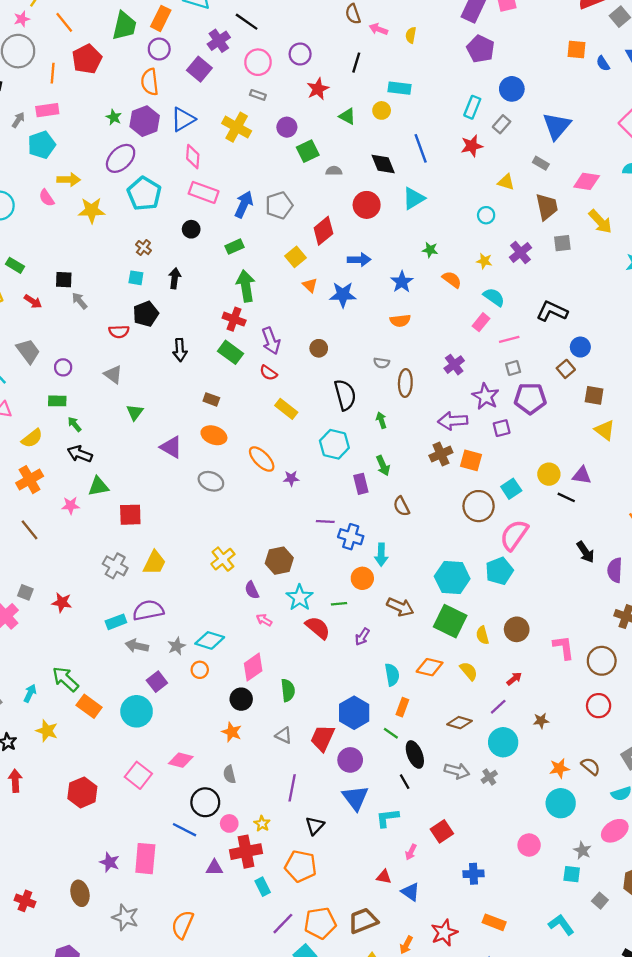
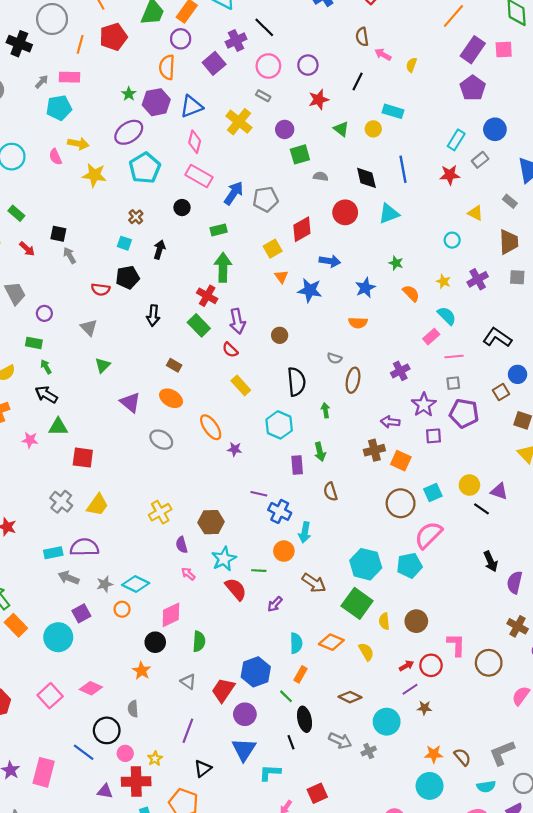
purple arrow: (453, 421) -> (390, 422), size x0.7
red circle: (599, 706) -> (431, 665), moved
purple line: (498, 707) -> (410, 689), moved

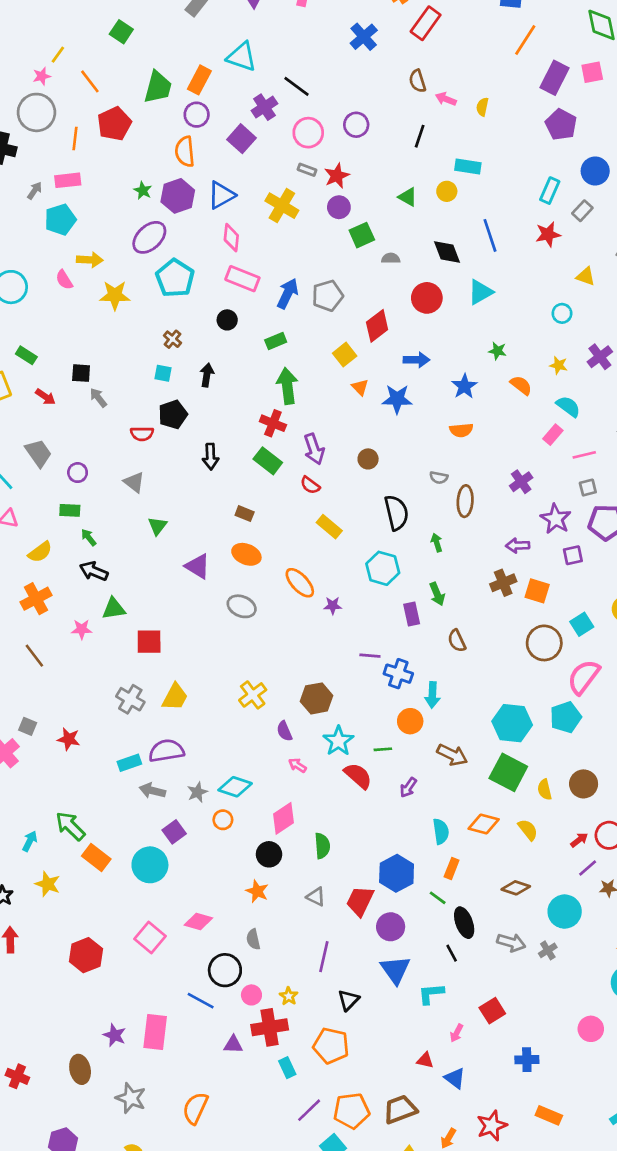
red star: (319, 100) -> (337, 176), moved

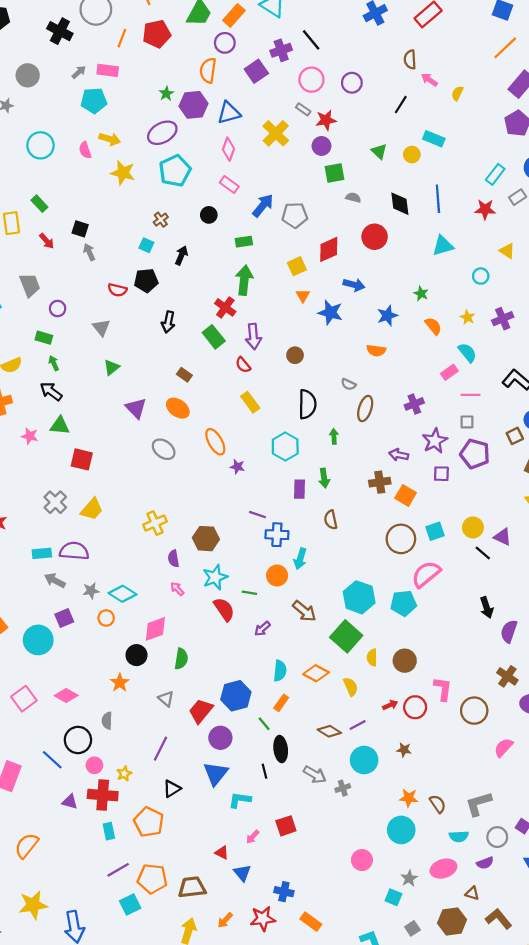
pink rectangle: (242, 279) -> (229, 185), size x0.7
cyan triangle: (480, 292) -> (443, 246), moved
blue cross: (398, 674) -> (277, 535), turned -30
purple line: (588, 868) -> (358, 725), moved
blue cross: (527, 1060) -> (284, 892), moved

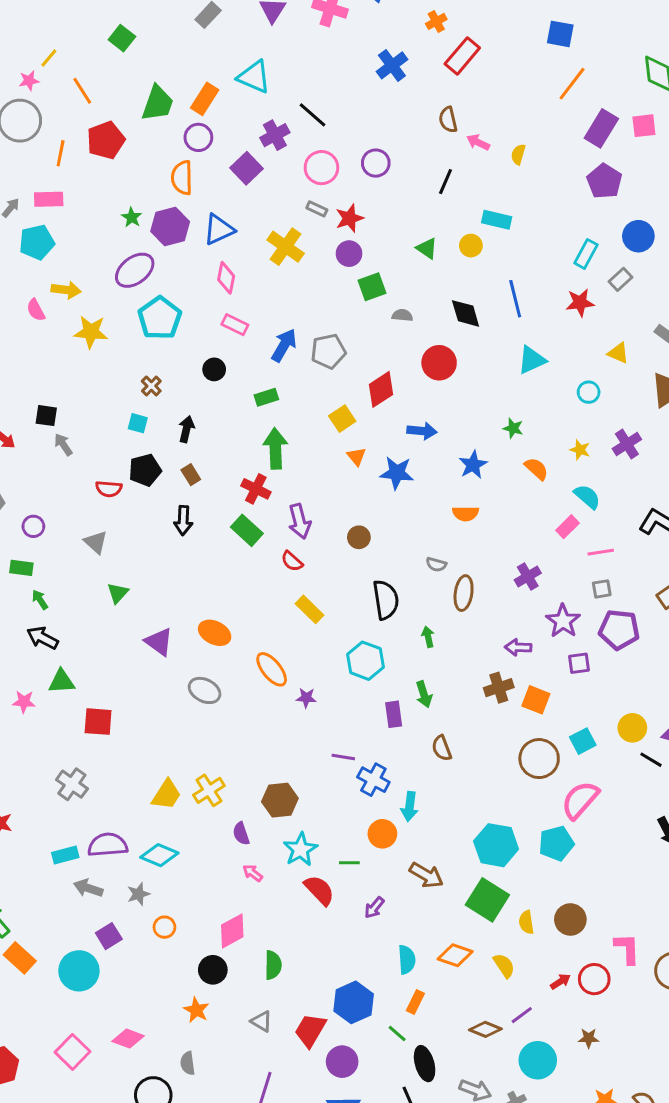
brown rectangle: (184, 375) -> (191, 475), moved, turned 32
yellow trapezoid: (92, 509) -> (166, 795), moved
blue cross: (277, 535) -> (373, 780), turned 35
cyan diamond: (123, 594) -> (159, 855), moved

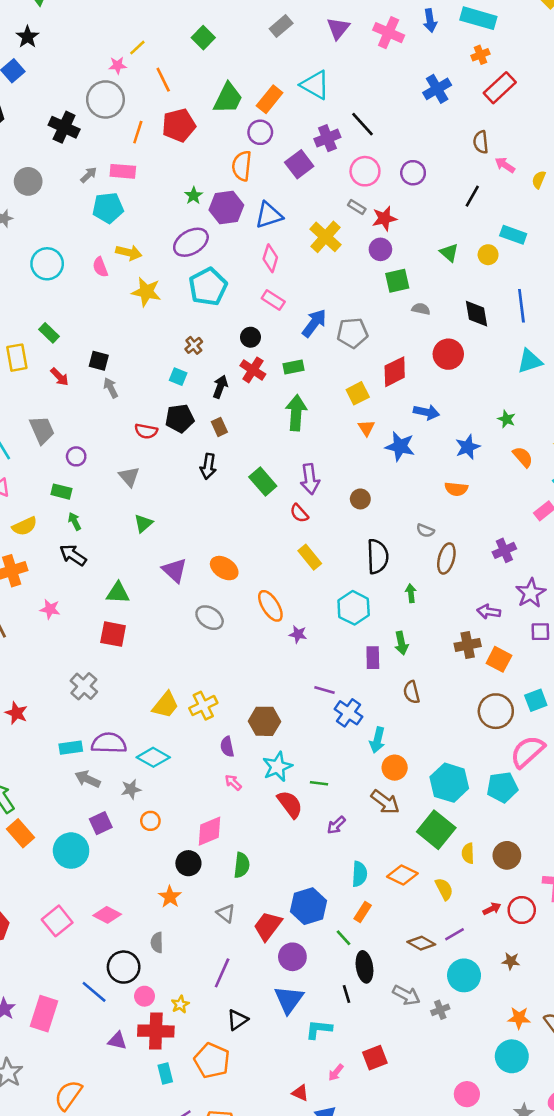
red cross: (256, 489) -> (253, 370), moved
green triangle: (62, 681) -> (118, 593), moved
orange circle: (382, 834) -> (395, 768), moved

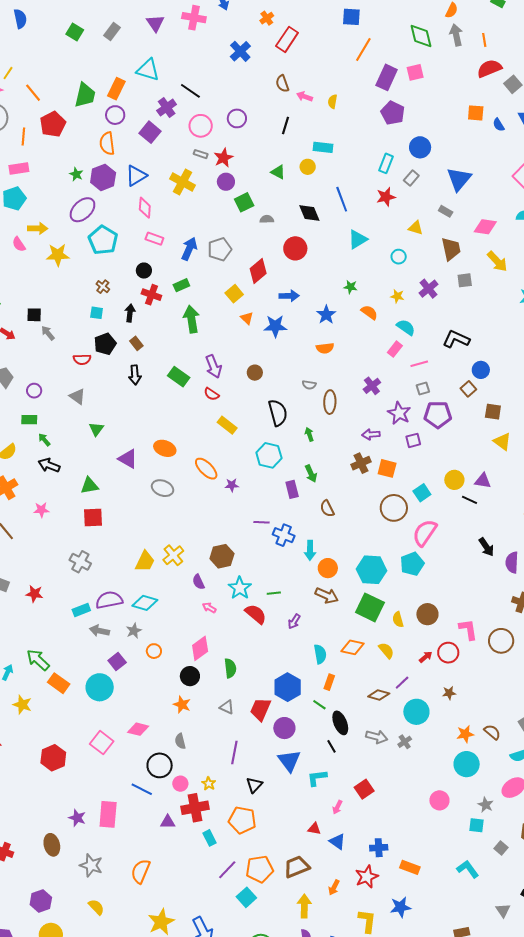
green square: (203, 38) -> (75, 32), moved

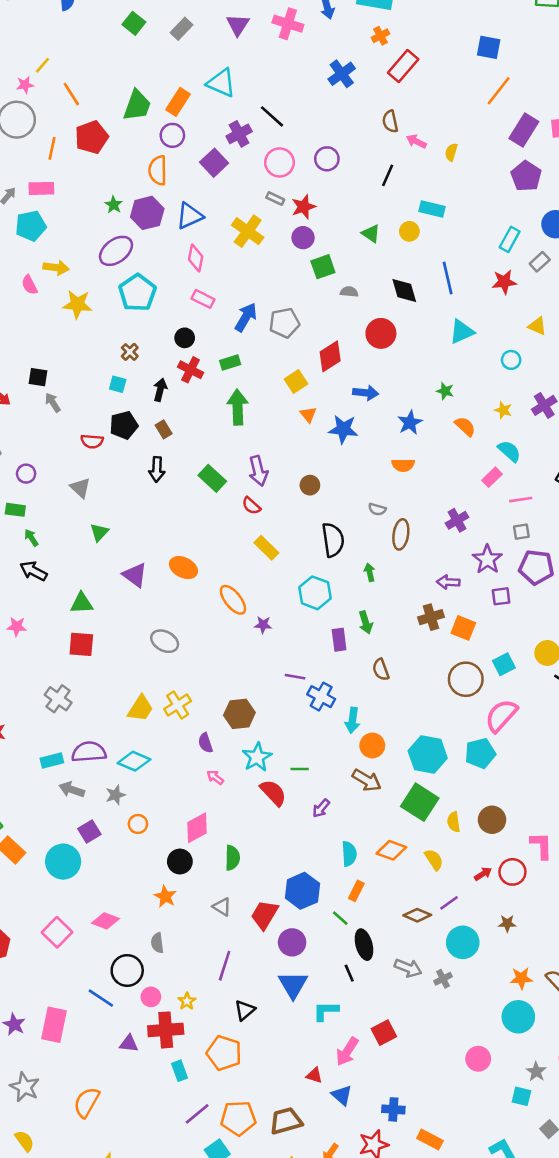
gray ellipse: (163, 488) -> (165, 641), moved
pink arrow: (337, 807) -> (347, 1051), size x1.6

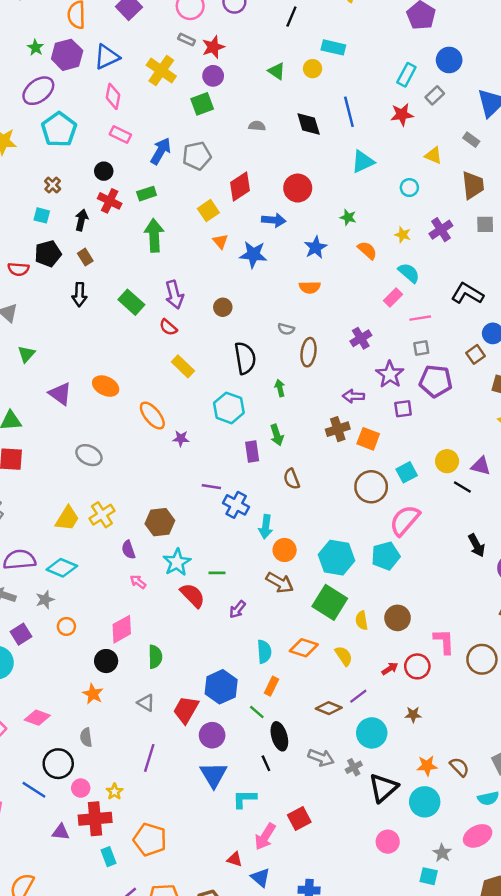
green square: (323, 267) -> (202, 104), moved
red circle: (381, 333) -> (298, 188), moved
black triangle: (245, 1010) -> (383, 788), moved, size x1.5

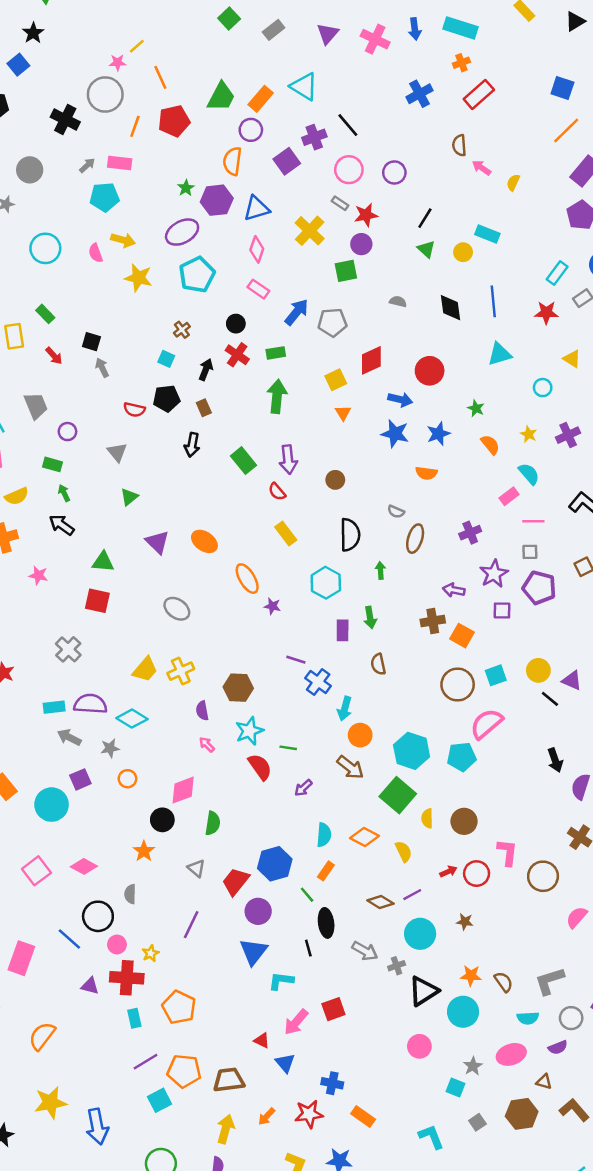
black line: (291, 17) -> (425, 218), moved
blue star: (253, 255) -> (395, 434), moved

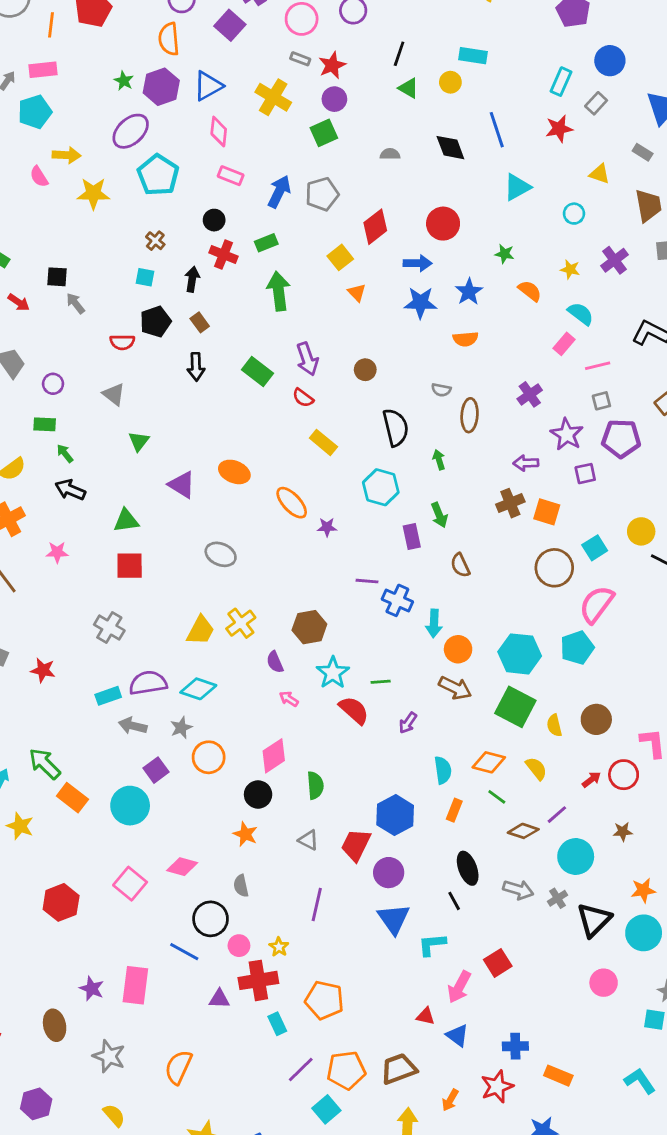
orange circle: (128, 779) -> (209, 757), size x1.5
green line: (307, 895) -> (497, 797), moved

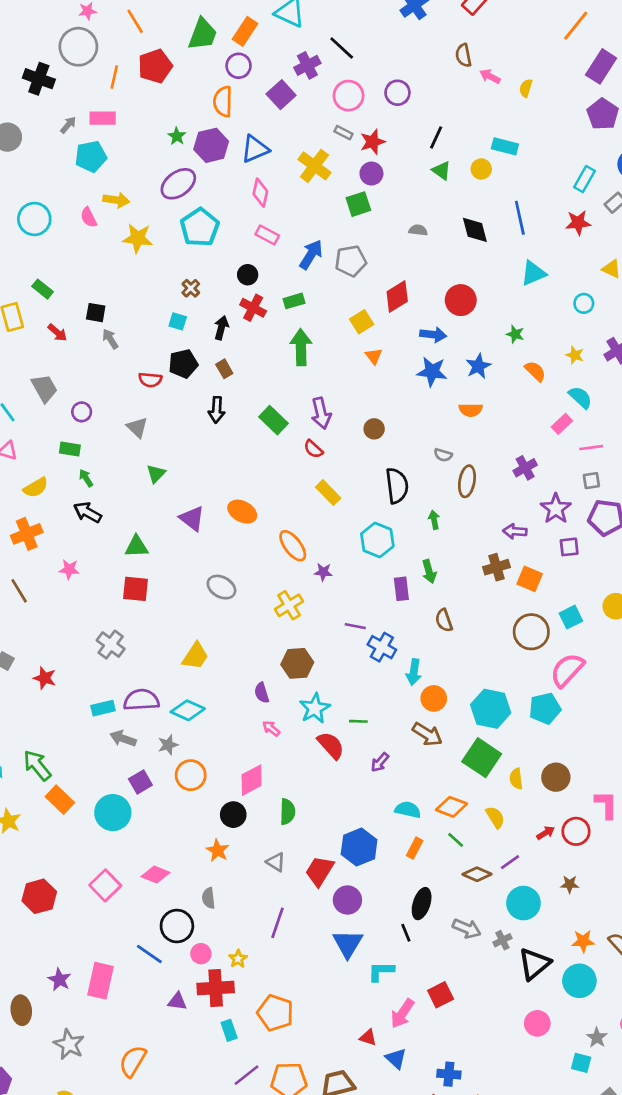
yellow cross: (241, 623) -> (289, 605), moved
cyan semicircle: (443, 770) -> (408, 810), turned -75
black ellipse: (468, 868) -> (422, 904), turned 32

